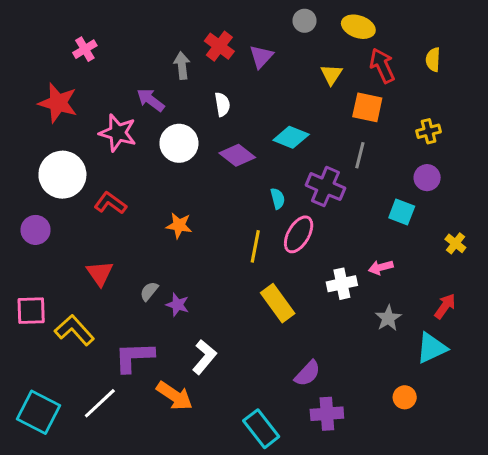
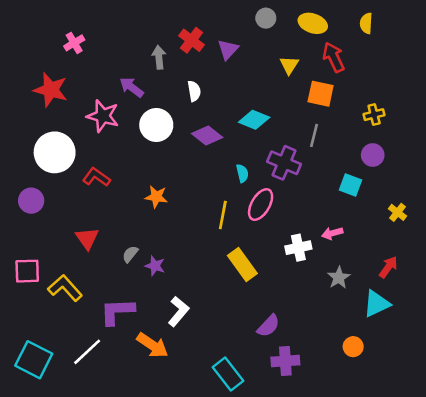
yellow semicircle: (433, 60) -> (366, 23), moved

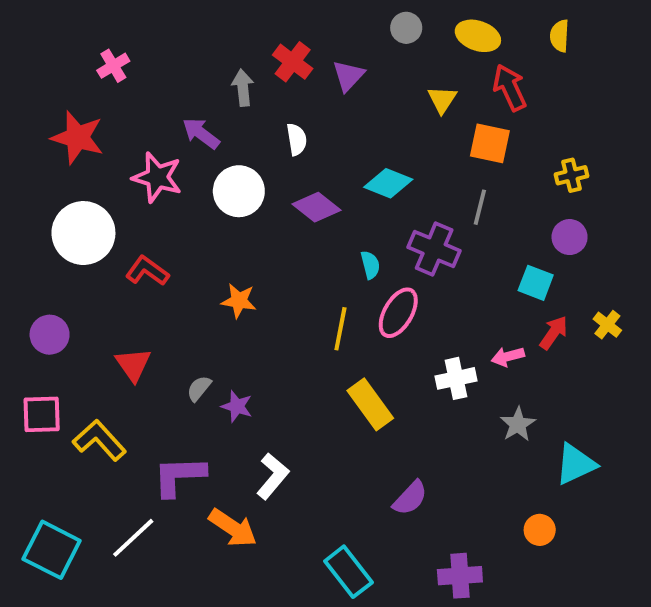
purple circle: (31, 201) -> (50, 335), moved
red arrow: (388, 267) -> (554, 333), moved
purple cross: (285, 361) -> (460, 576), moved

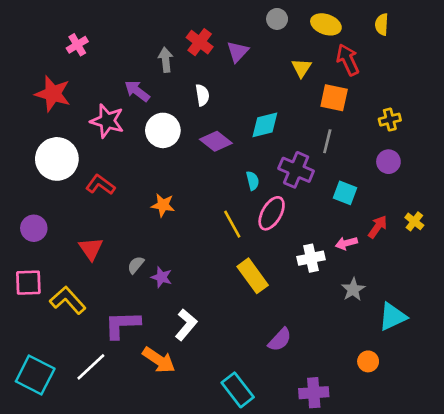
cyan diamond: (388, 183) -> (265, 125), turned -36
cyan square: (536, 283) -> (345, 193), moved
yellow line: (340, 329) -> (232, 224), turned -40

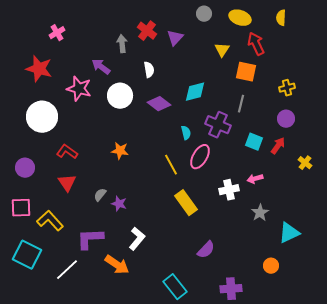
red L-shape: (100, 185) -> (67, 152), moved
red arrow: (378, 227) -> (278, 146), moved
cyan square: (35, 375) -> (27, 255), moved

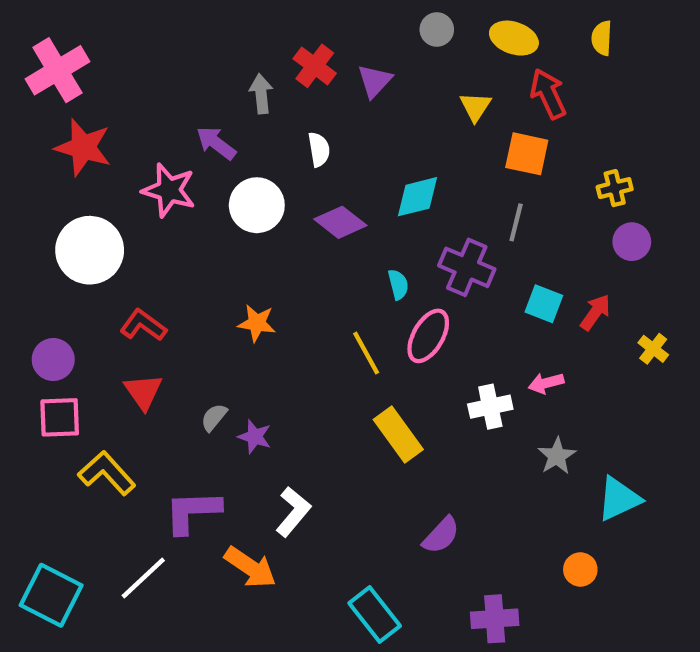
pink cross: (57, 33) -> (58, 70), moved, size x1.8
purple circle: (286, 119) -> (632, 242), moved
pink square: (21, 208) -> (60, 417), moved
cyan square: (27, 255) -> (51, 595), moved

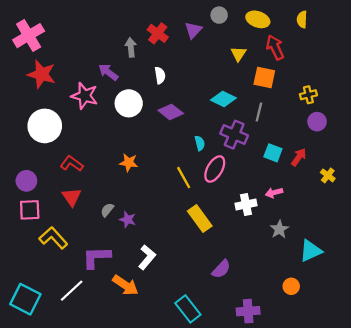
purple triangle: (375, 81) -> (193, 30), moved
cyan diamond: (417, 197) -> (223, 99), moved, turned 40

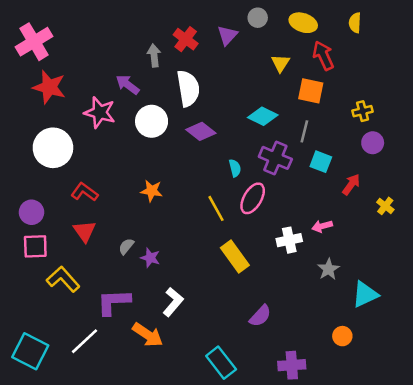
white semicircle: (160, 75) -> (188, 88), size x1.8
cyan square: (273, 153) -> (321, 162), moved

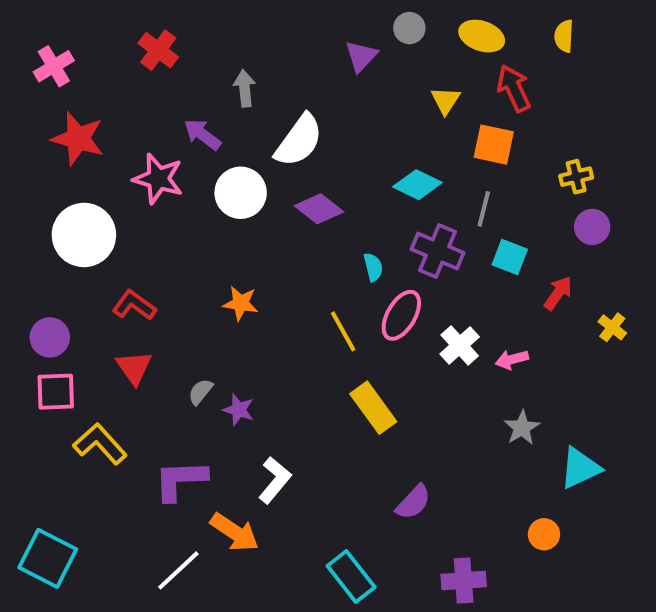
red cross: (186, 39) -> (158, 50), moved
pink cross: (34, 42) -> (54, 66), size x0.7
white semicircle: (188, 88) -> (299, 141), turned 45
white cross: (289, 240) -> (460, 345), moved, turned -30
white line: (85, 341) -> (178, 570), moved

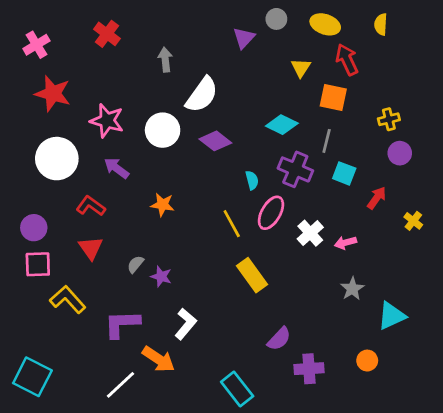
purple arrow: (202, 135) -> (116, 168), moved
purple cross: (464, 580) -> (309, 369), moved

